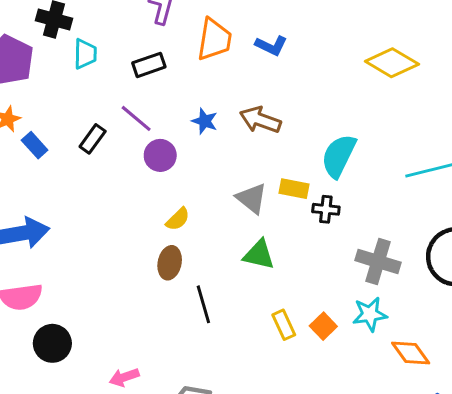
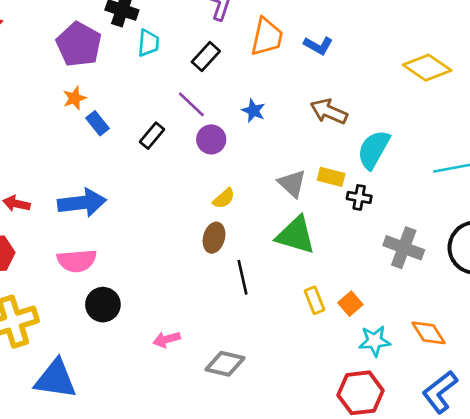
black rectangle: (149, 65) -> (206, 57), turned -32
brown arrow: (260, 120) -> (329, 111), moved
black rectangle: (93, 139) -> (152, 136), moved
green triangle: (259, 255) -> (296, 235), size x1.4
cyan star: (370, 314) -> (375, 341), moved

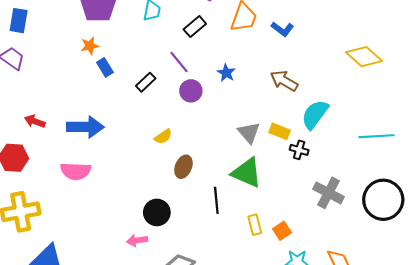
yellow semicircle: (224, 198) -> (163, 137), moved
black line: (243, 277) -> (216, 200), moved
black circle: (103, 305) -> (157, 212), moved

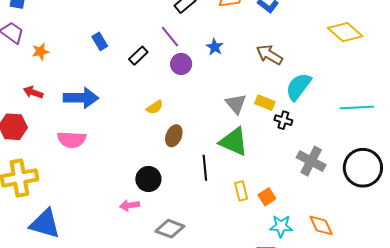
orange star: (90, 46) -> (40, 52), moved

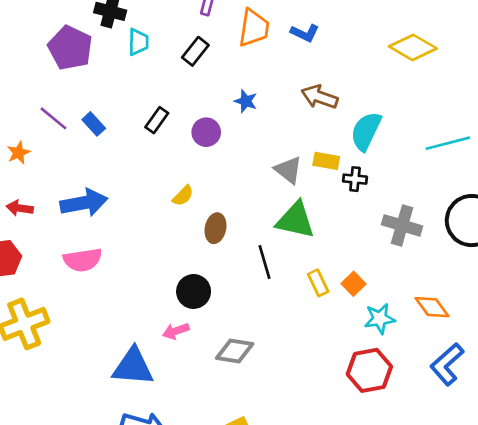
purple line: (170, 37) -> (53, 118), moved
black rectangle: (138, 56) -> (157, 120), moved
blue triangle: (45, 224) -> (133, 367), moved

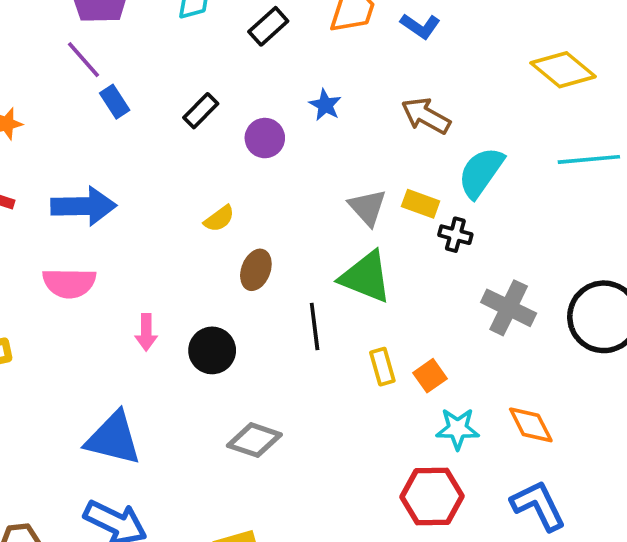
purple line: (53, 118) -> (83, 60), moved
cyan line: (448, 143) -> (589, 159), moved
pink arrow: (176, 331) -> (146, 332), moved, turned -80
blue L-shape: (447, 364) -> (538, 506), turned 96

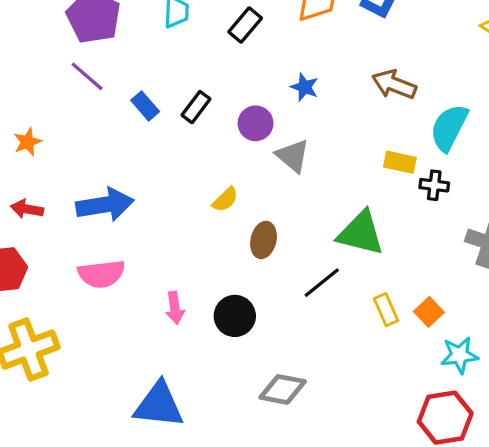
blue rectangle: (115, 102) -> (145, 106), moved
gray triangle: (367, 207) -> (293, 156), moved
black line: (315, 326) -> (322, 283), turned 66

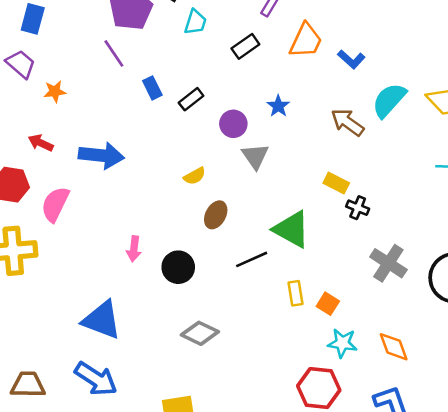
cyan semicircle: (449, 128) -> (389, 100), moved
pink semicircle: (101, 274) -> (55, 204), moved, turned 108
orange square: (429, 312) -> (328, 304), turned -30

